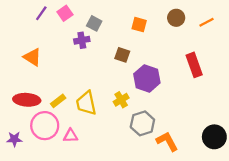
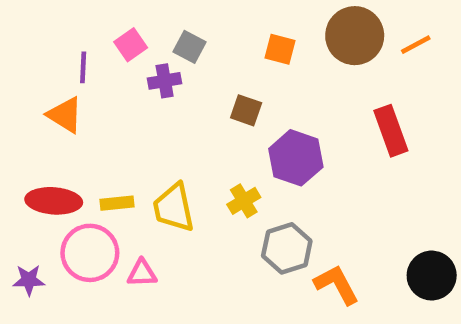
purple line: (41, 13) -> (83, 67), moved, turned -32
pink square: (65, 13) -> (131, 45), moved
brown circle: (176, 18) -> (355, 36), size x1.6
yellow rectangle: (58, 101) -> (117, 203), turned 32

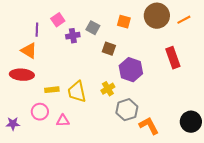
gray square: (189, 47) -> (93, 28), moved
red ellipse: (54, 201) -> (22, 75), moved
pink circle: (90, 253) -> (40, 112), size x0.7

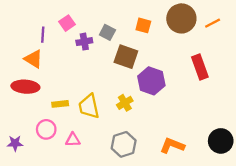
brown square: (109, 49) -> (126, 57), size x1.5
gray hexagon: (127, 110) -> (124, 144), moved
orange L-shape: (149, 126) -> (172, 146), turned -40

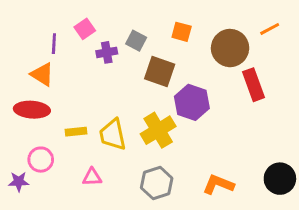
brown circle: (181, 18) -> (230, 48), moved
yellow cross: (125, 103) -> (158, 130), size x1.6
pink circle: (46, 129) -> (41, 160), moved

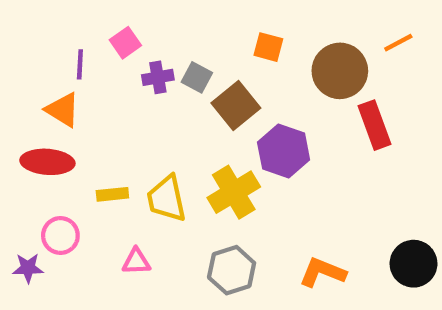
gray square: (136, 41) -> (197, 77), moved
brown square: (160, 71) -> (236, 106), turned 32

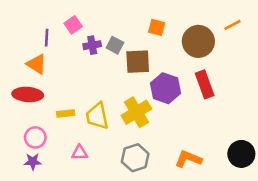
brown square: (236, 106) -> (138, 62), turned 36
red rectangle: (375, 125) -> (205, 84), moved
purple star: (28, 268) -> (33, 162), moved

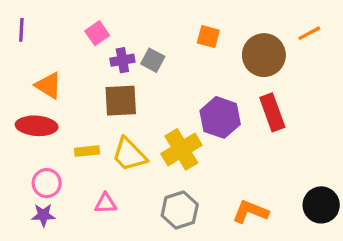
purple line: (47, 38) -> (21, 30), moved
brown square: (138, 62) -> (121, 101), moved
yellow trapezoid: (97, 116) -> (129, 154), turned -32

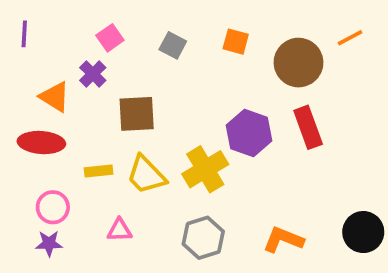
purple cross: (122, 60) -> (93, 74), moved, turned -35
gray square: (153, 60) -> (173, 45), moved

